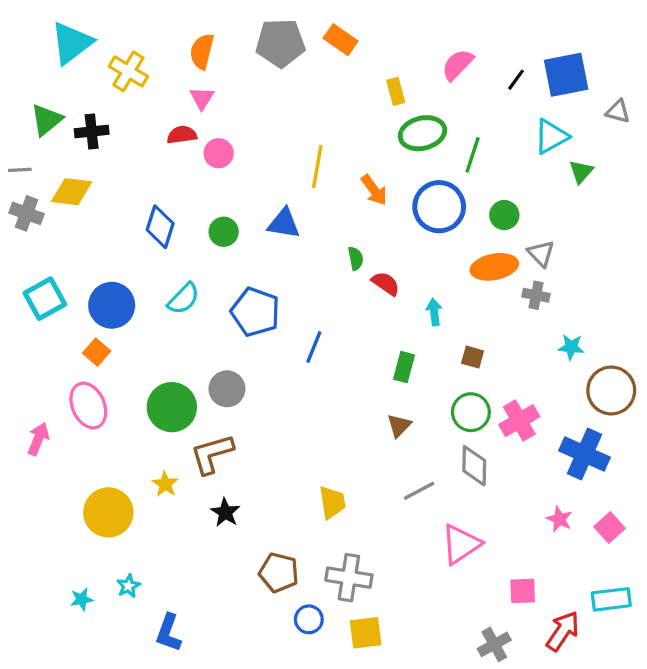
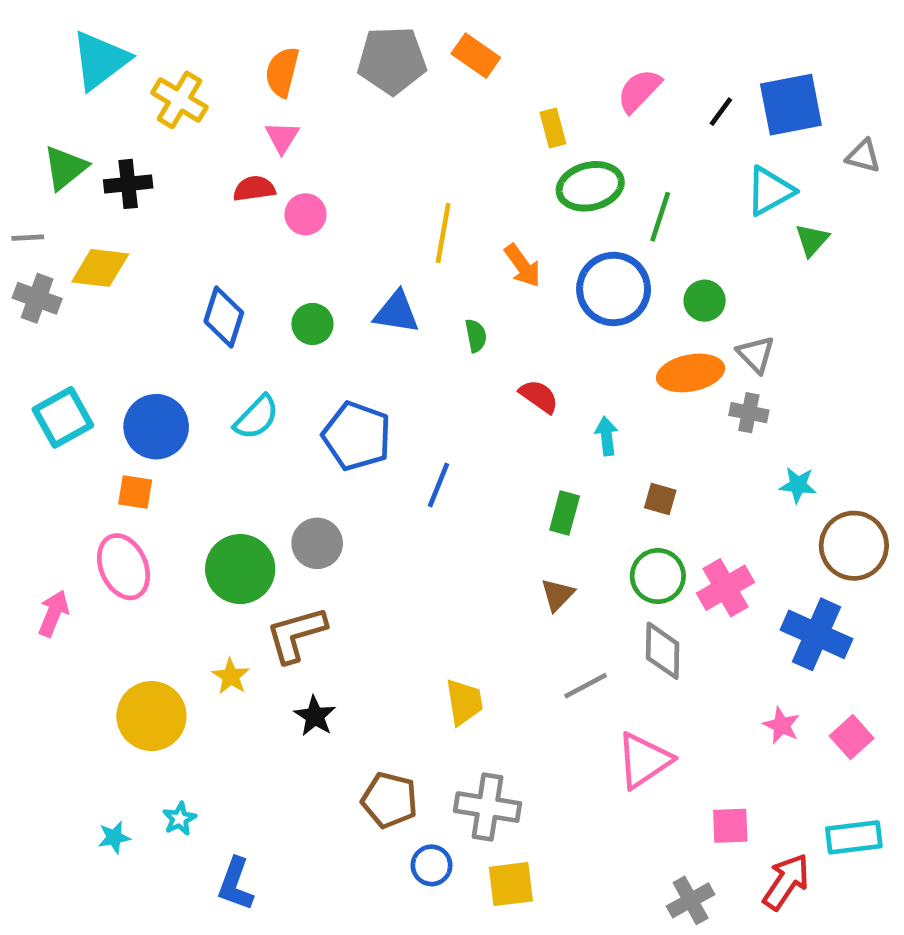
green semicircle: (356, 258) -> (476, 336), moved
orange square: (97, 352) -> (135, 492), turned -32

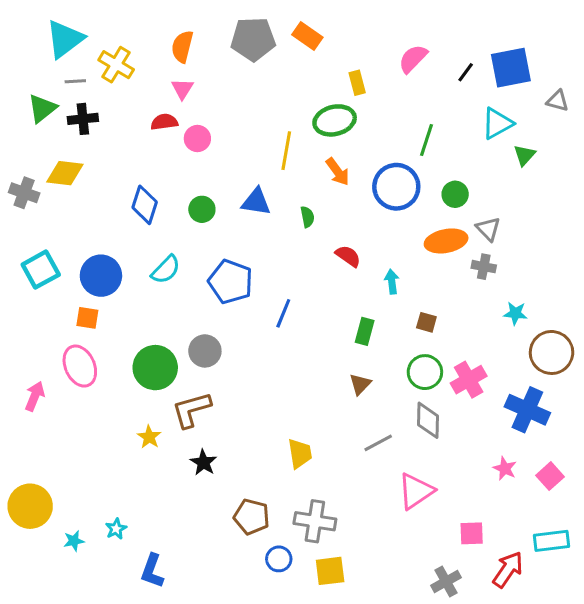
green ellipse: (590, 186) -> (335, 120), moved
gray line: (28, 238) -> (75, 81), moved
yellow circle: (151, 716) -> (30, 506), moved

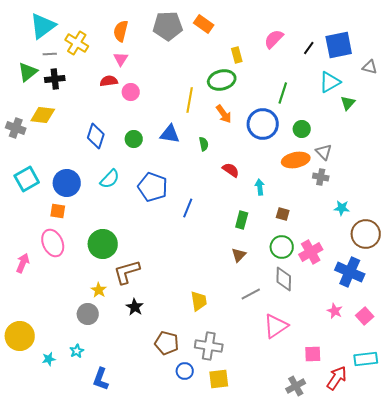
gray circle: (205, 351) -> (88, 314), moved

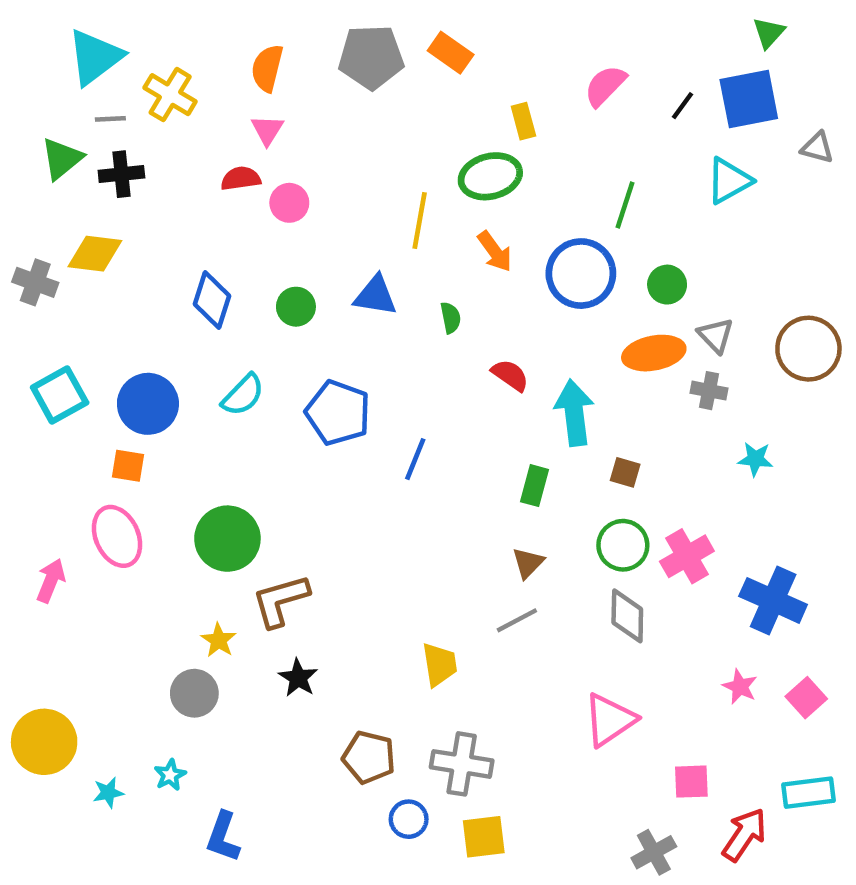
green triangle: (348, 103) -> (769, 33), moved
cyan arrow: (260, 187) -> (574, 413), size x1.8
brown circle: (366, 234) -> (808, 349), moved
gray line: (251, 294) -> (517, 620), moved

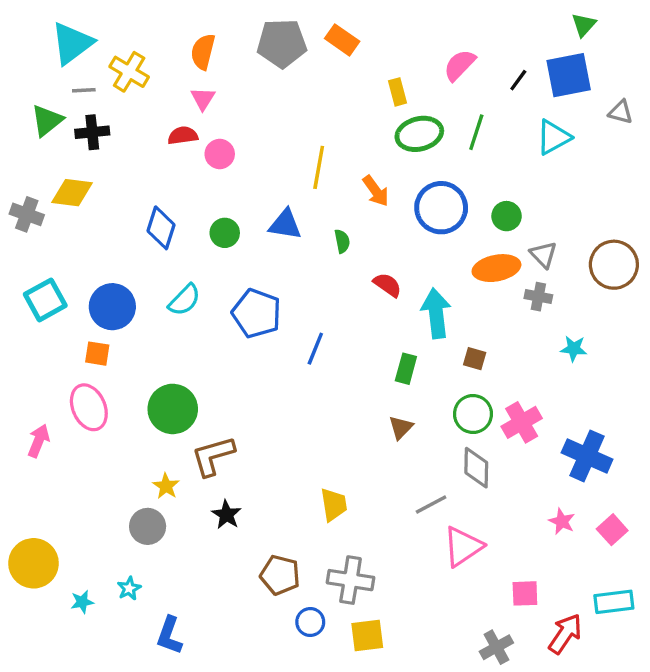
green ellipse: (490, 176) -> (419, 134), moved
green line: (625, 205) -> (476, 132), moved
gray line: (517, 620) -> (431, 505), moved

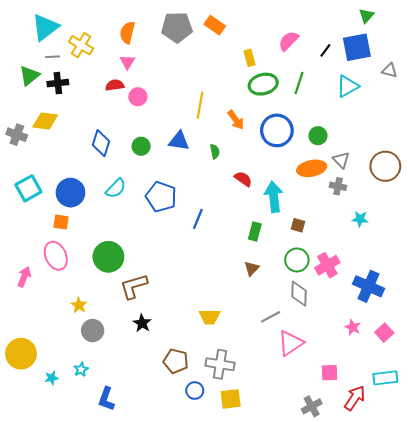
yellow star: (166, 486) -> (79, 305), moved
yellow trapezoid: (334, 505) -> (209, 317), turned 100

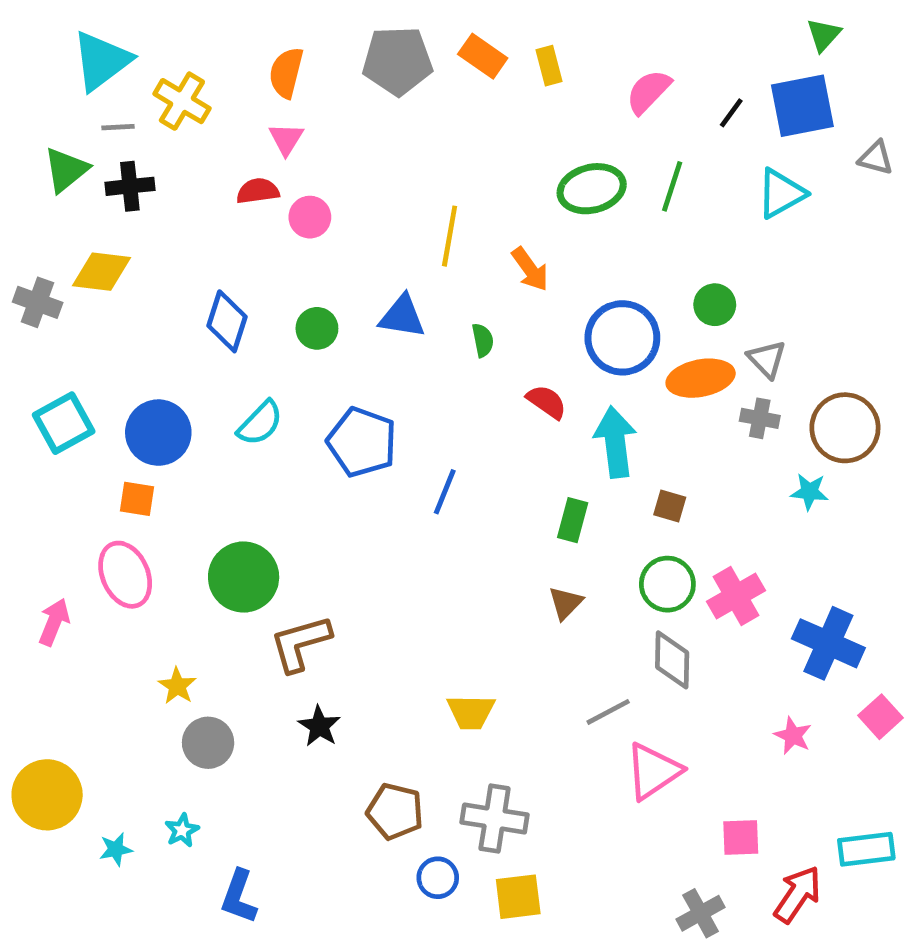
yellow rectangle: (250, 58) -> (549, 66), moved
blue circle: (277, 130) -> (622, 338), moved
brown circle: (385, 166) -> (845, 428), moved
pink square: (384, 333) -> (880, 717), moved

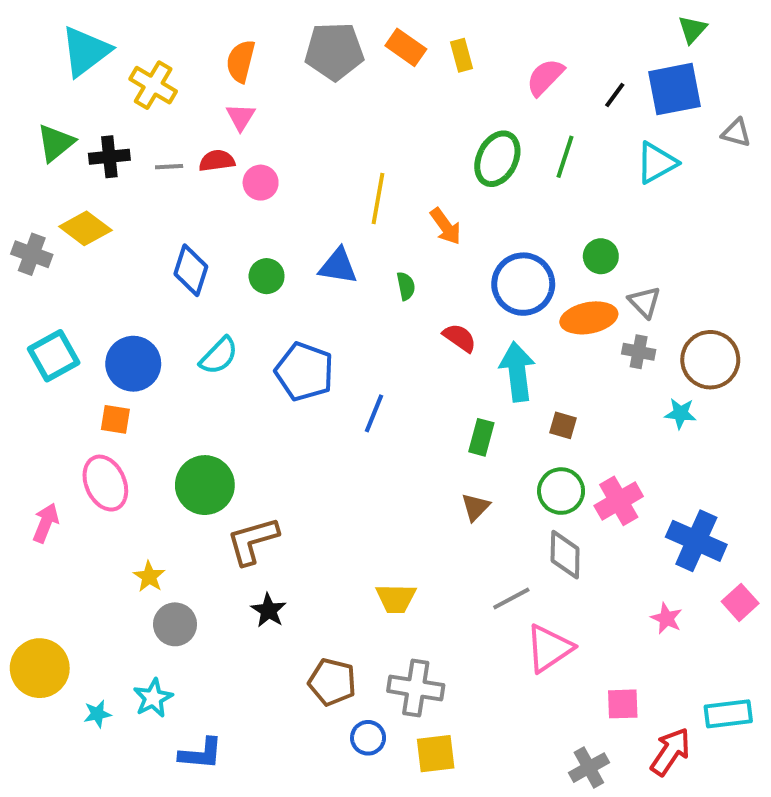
gray line: (118, 127) -> (169, 167), moved
green ellipse: (592, 189) -> (497, 159), turned -50
yellow diamond: (101, 272) -> (85, 228), turned 30
cyan star: (182, 830) -> (153, 698), size x1.4
blue L-shape: (239, 897) -> (201, 754), turned -105

